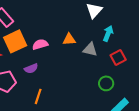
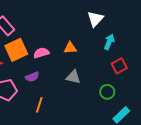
gray triangle: (90, 49) -> (73, 77), moved

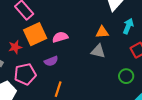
orange triangle: (70, 48) -> (102, 32), moved
gray triangle: (73, 77) -> (98, 51), moved

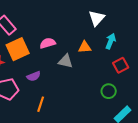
pink semicircle: (60, 37) -> (48, 43), moved
gray triangle: (98, 51) -> (66, 61), moved

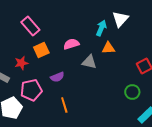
cyan arrow: (111, 41) -> (101, 28), moved
orange square: (18, 49) -> (41, 50), size x0.7
orange line: (41, 104) -> (64, 105), turned -35

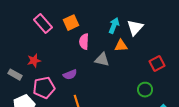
white triangle: (120, 19) -> (135, 28), moved
pink semicircle: (71, 44) -> (84, 42), turned -70
orange square: (41, 50) -> (71, 23), moved

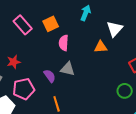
cyan arrow: (114, 26) -> (86, 13), moved
gray triangle: (102, 60) -> (68, 69), moved
purple semicircle: (70, 75) -> (50, 76), turned -104

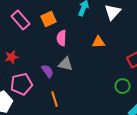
white triangle: (115, 29) -> (113, 12), moved

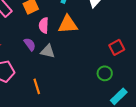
orange triangle: (99, 42) -> (68, 24), moved, size x1.5
purple semicircle: (48, 71) -> (30, 44), moved

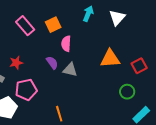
orange triangle: (68, 24) -> (110, 59), moved
orange line: (37, 86) -> (59, 114), moved

